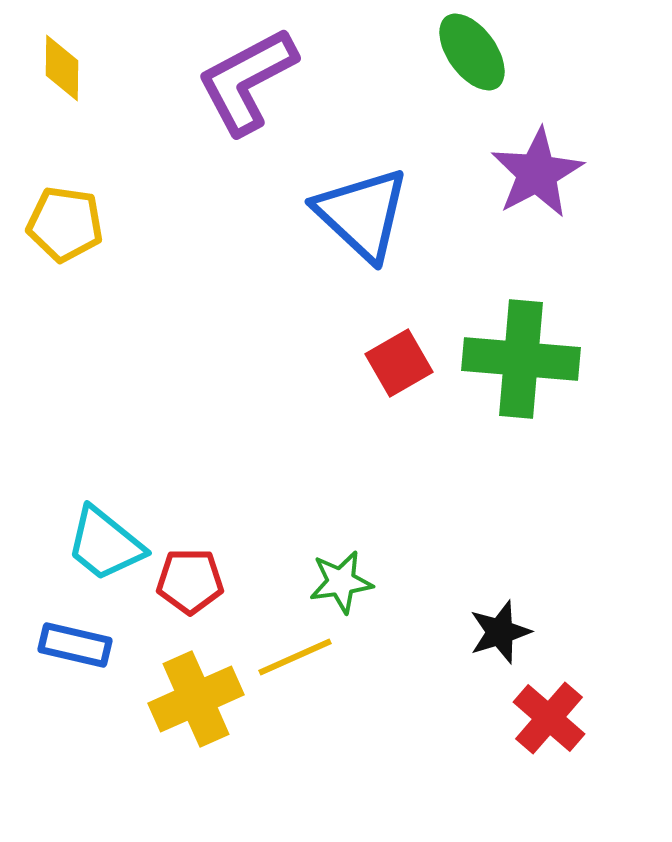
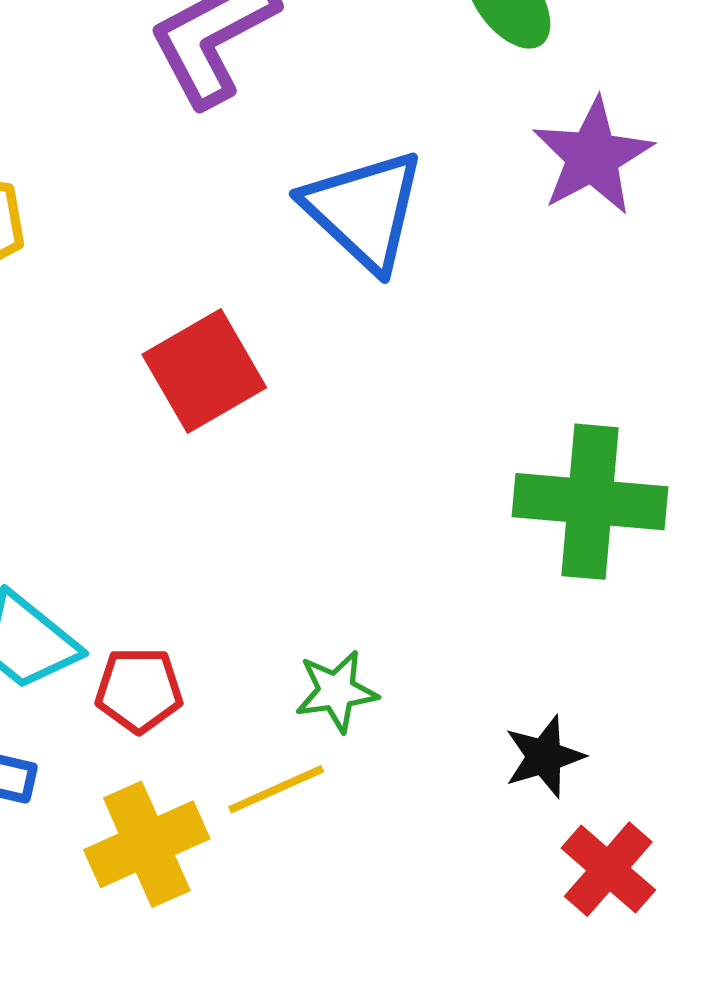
green cross: (521, 359) -> (590, 502), moved
red square: (399, 363) -> (204, 371), moved, size x1.4

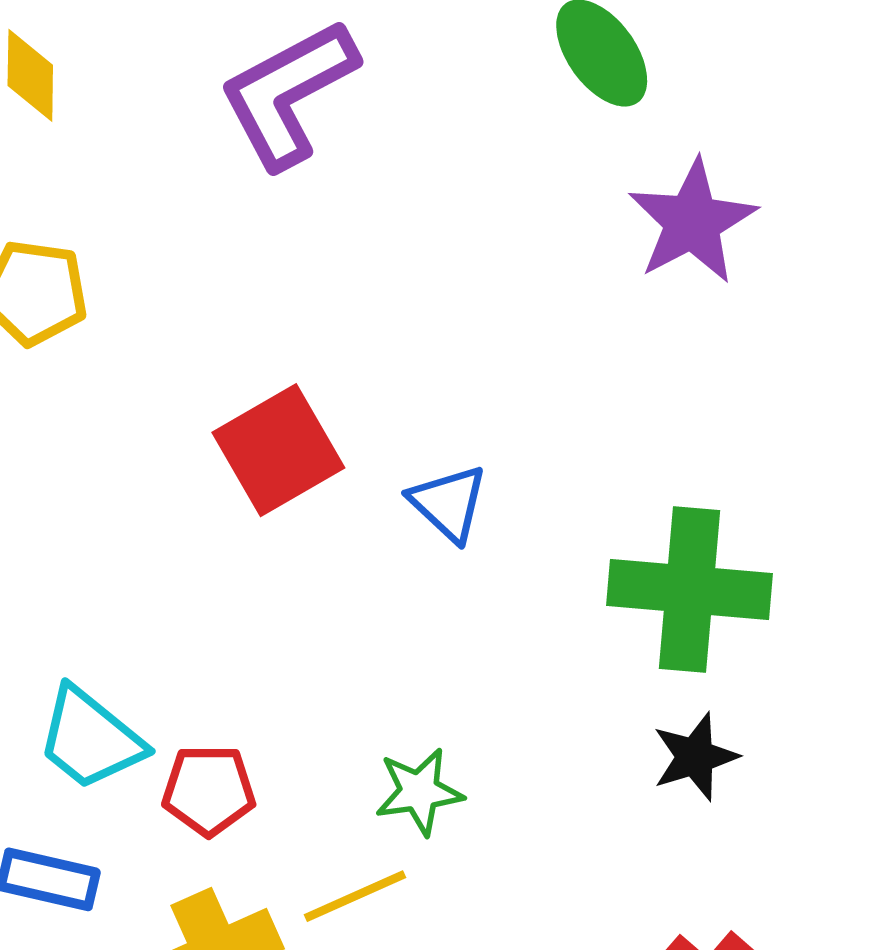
blue triangle: (364, 210) -> (448, 503), moved, size x0.6
black star: (544, 757) -> (695, 757), moved

